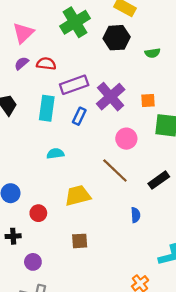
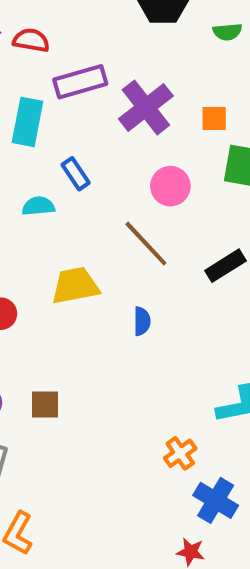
blue rectangle: (79, 116) -> (76, 174), moved, turned -63
blue semicircle: (136, 215) -> (142, 321), moved
brown square: (80, 241) -> (45, 405), moved

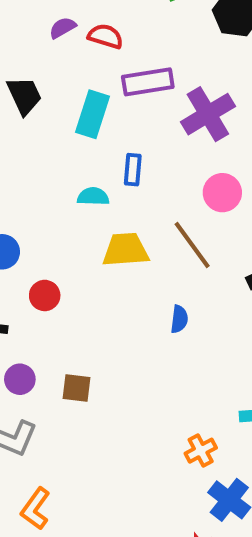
blue rectangle: (76, 174) -> (133, 170), turned 32
yellow trapezoid: (75, 286) -> (126, 250), moved

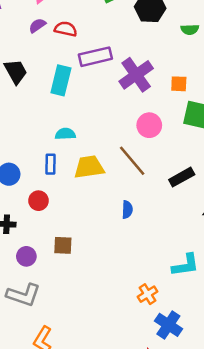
blue rectangle: (133, 170) -> (50, 164), moved
brown square: (76, 388) -> (63, 245), moved

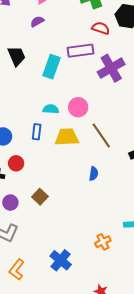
red semicircle: (66, 29) -> (101, 28), moved
pink circle: (149, 125) -> (78, 107), moved
red circle: (38, 201) -> (16, 163), moved
brown square: (63, 245) -> (40, 197), turned 35
blue cross: (168, 325) -> (61, 260), moved

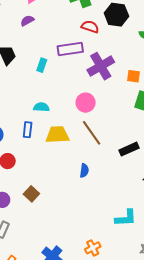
cyan rectangle: (51, 67) -> (42, 65), size x0.6
pink circle: (78, 107) -> (86, 103), moved
orange cross: (103, 242) -> (93, 248), moved

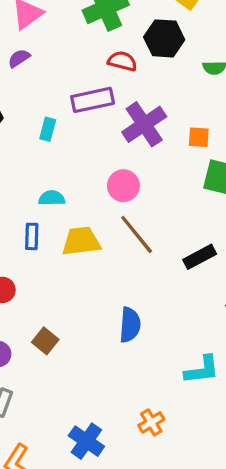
blue semicircle: (84, 171) -> (130, 325), moved, size x1.5

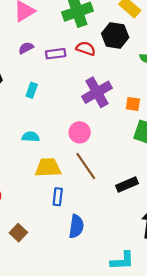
purple semicircle: (19, 58) -> (26, 48), moved
purple rectangle: (93, 100) -> (56, 54), moved, size x0.7
blue rectangle: (32, 236) -> (58, 197), moved

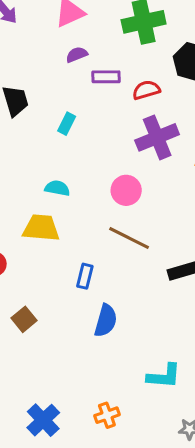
purple semicircle: (26, 48) -> (77, 55), moved
red semicircle: (86, 48) -> (146, 90), moved, turned -42
brown line: (86, 166) -> (129, 238), turned -36
yellow trapezoid: (48, 167) -> (41, 228), moved

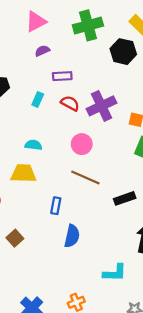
purple rectangle: (106, 77) -> (62, 76), moved
red semicircle: (146, 90) -> (70, 103), moved, turned 48

